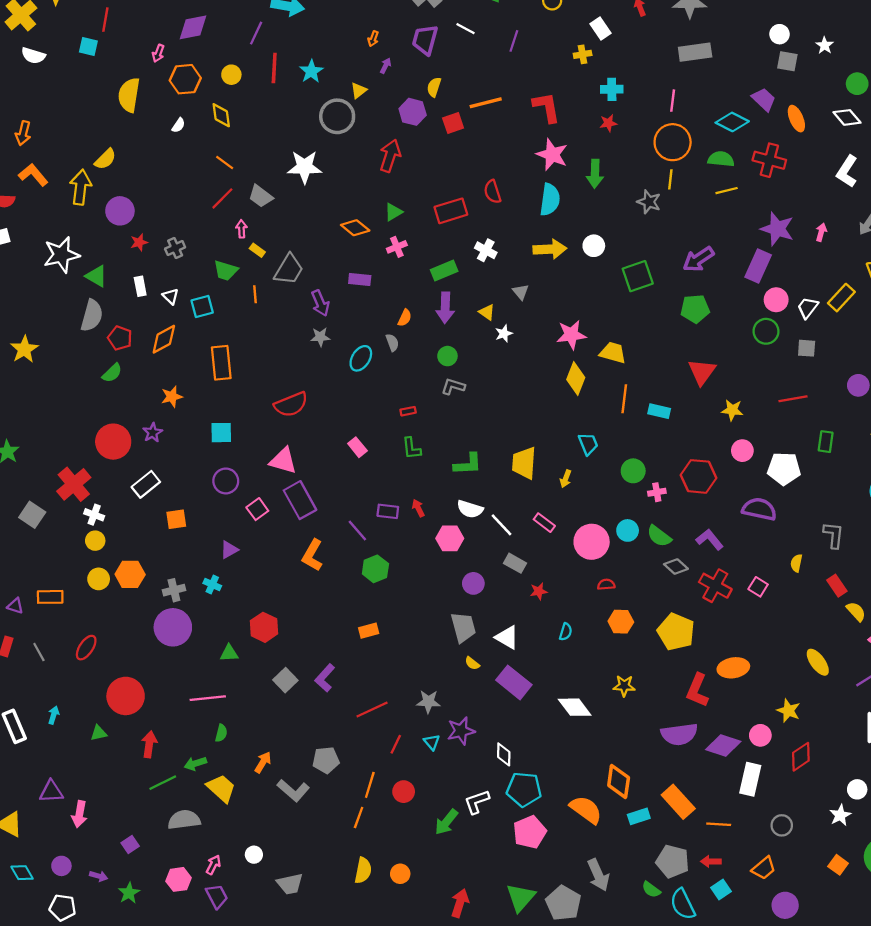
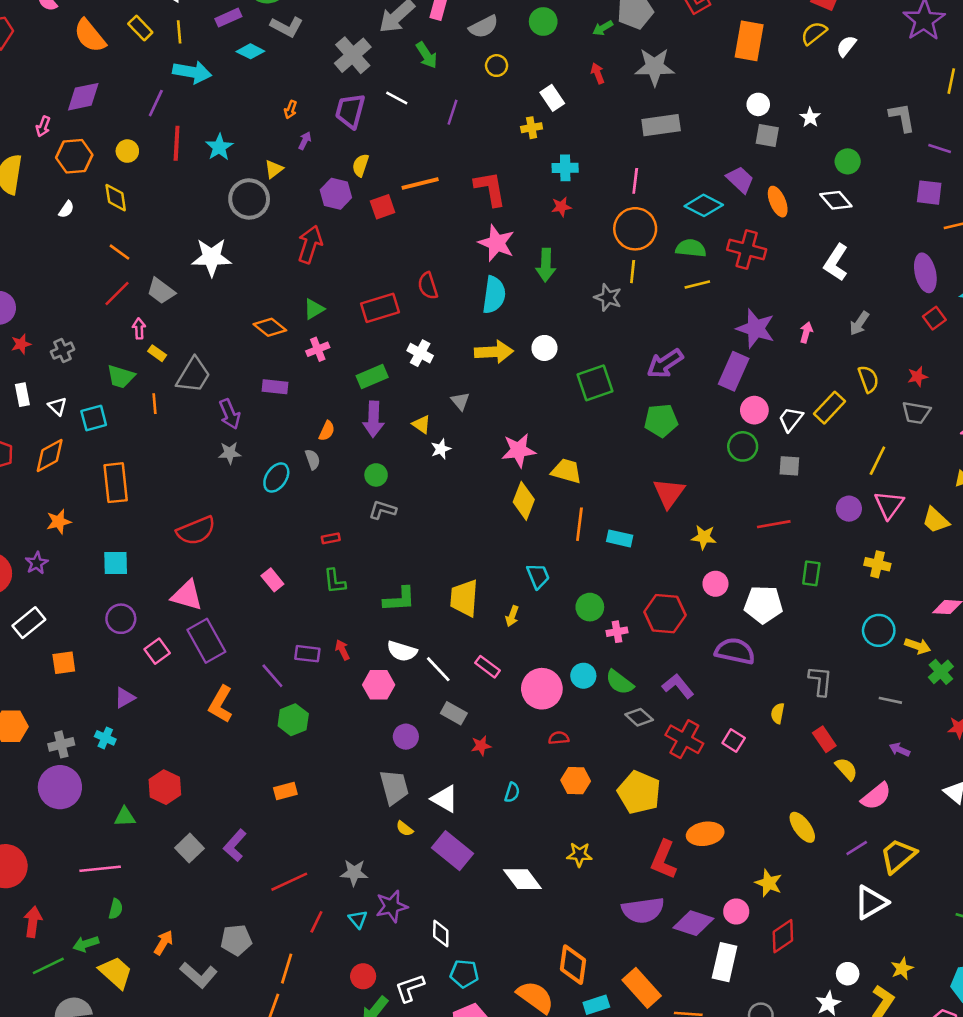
cyan pentagon: (524, 789) -> (464, 974), size x0.7
red circle: (404, 792) -> (363, 976), moved

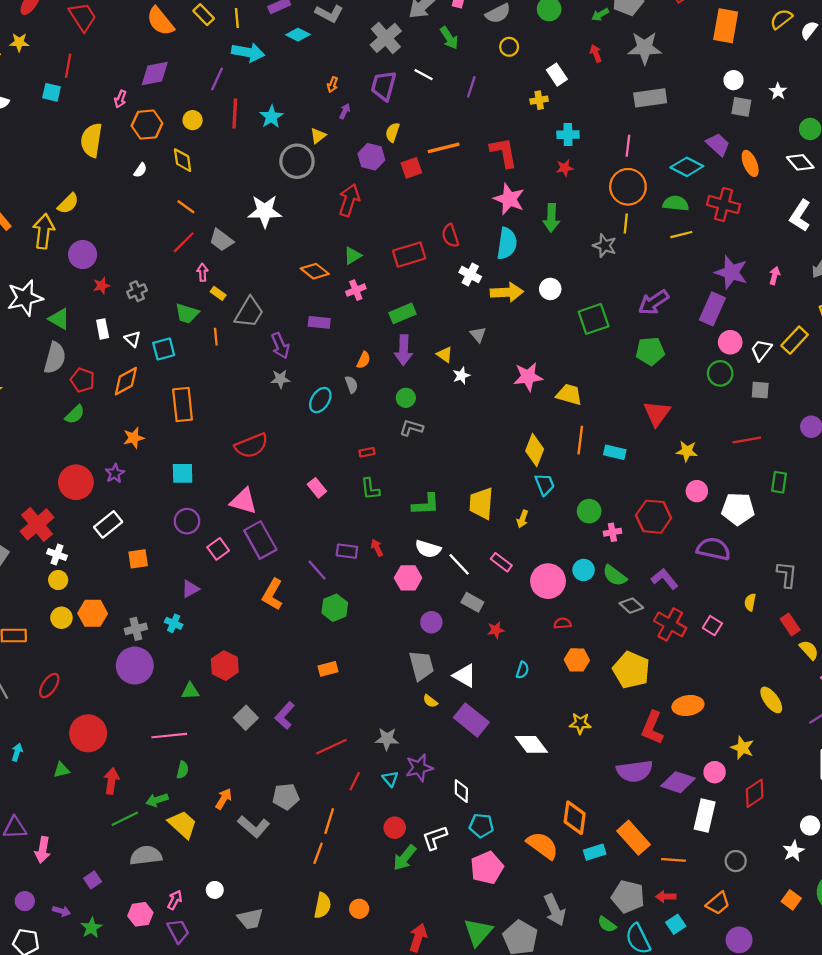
white cross: (420, 353) -> (470, 275), moved
yellow diamond: (524, 501) -> (535, 450), moved

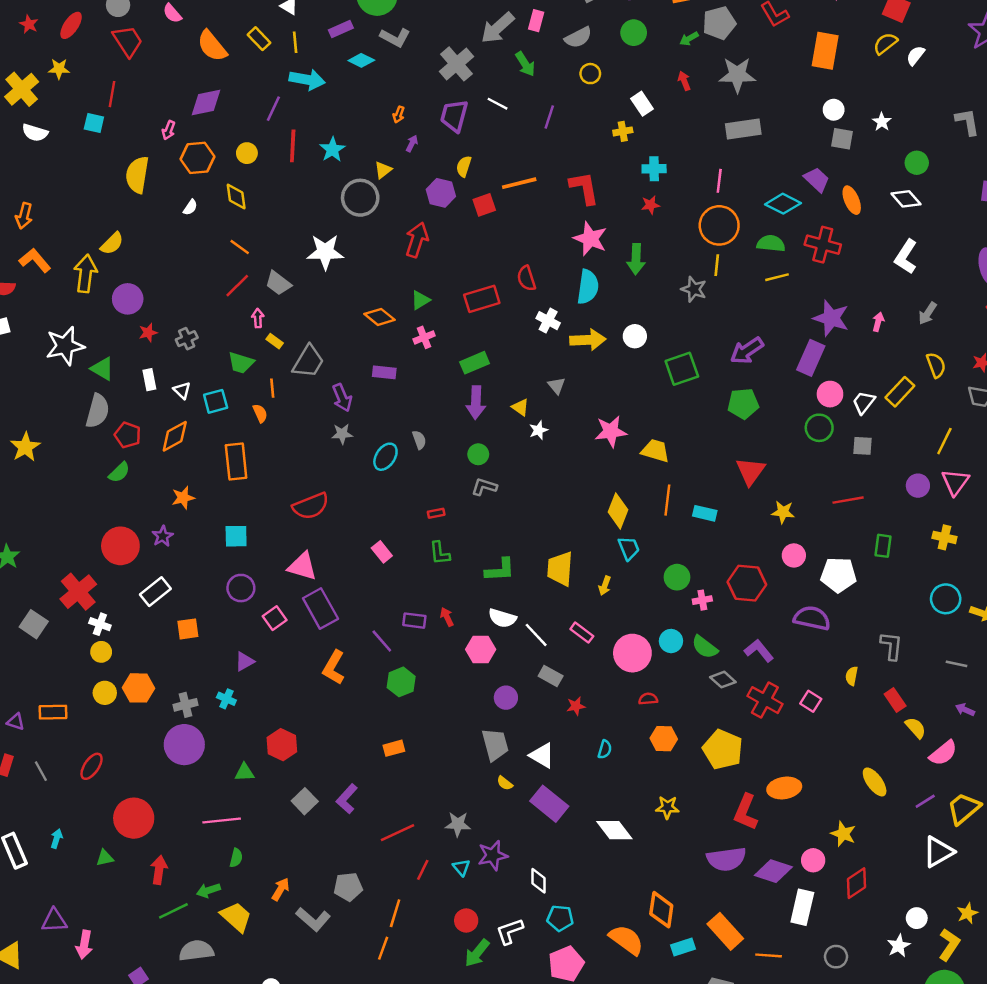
orange semicircle: (364, 360) -> (260, 413), moved, turned -49

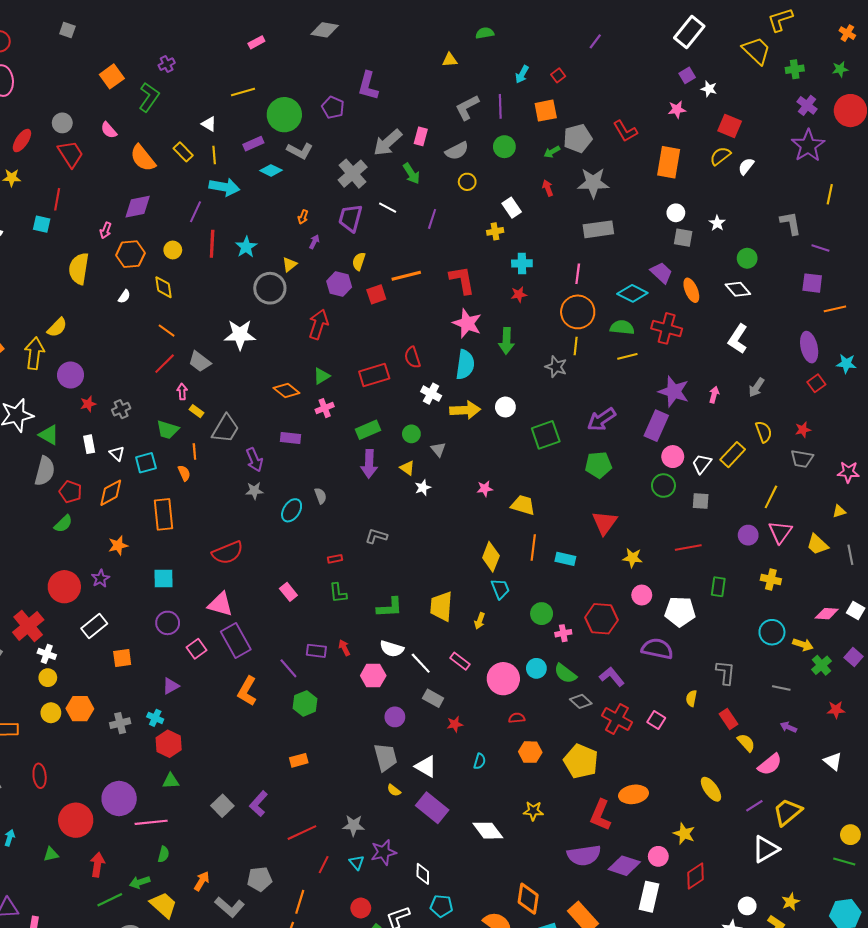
pink star: (611, 431) -> (485, 489), size x0.6
green circle: (478, 454) -> (411, 434), moved
purple circle: (184, 745) -> (119, 799), moved
red hexagon: (282, 745) -> (169, 744), moved
red ellipse: (92, 766) -> (40, 776), turned -40

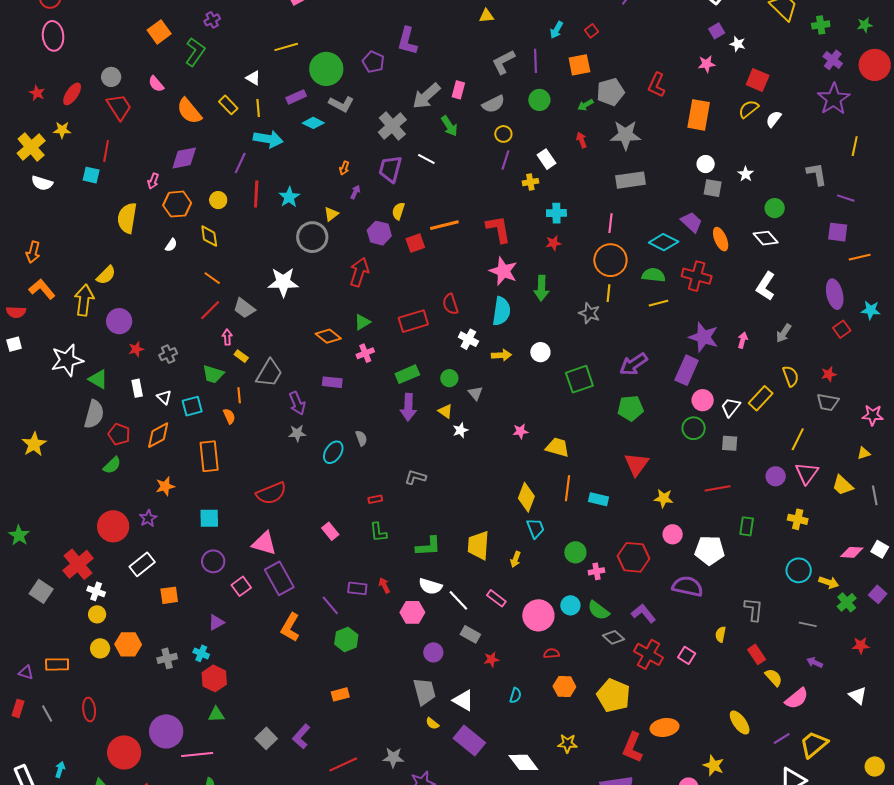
red L-shape: (625, 131) -> (657, 85), turned 55
purple line: (432, 219) -> (505, 160), moved
yellow arrow: (465, 410) -> (501, 355), size x0.7

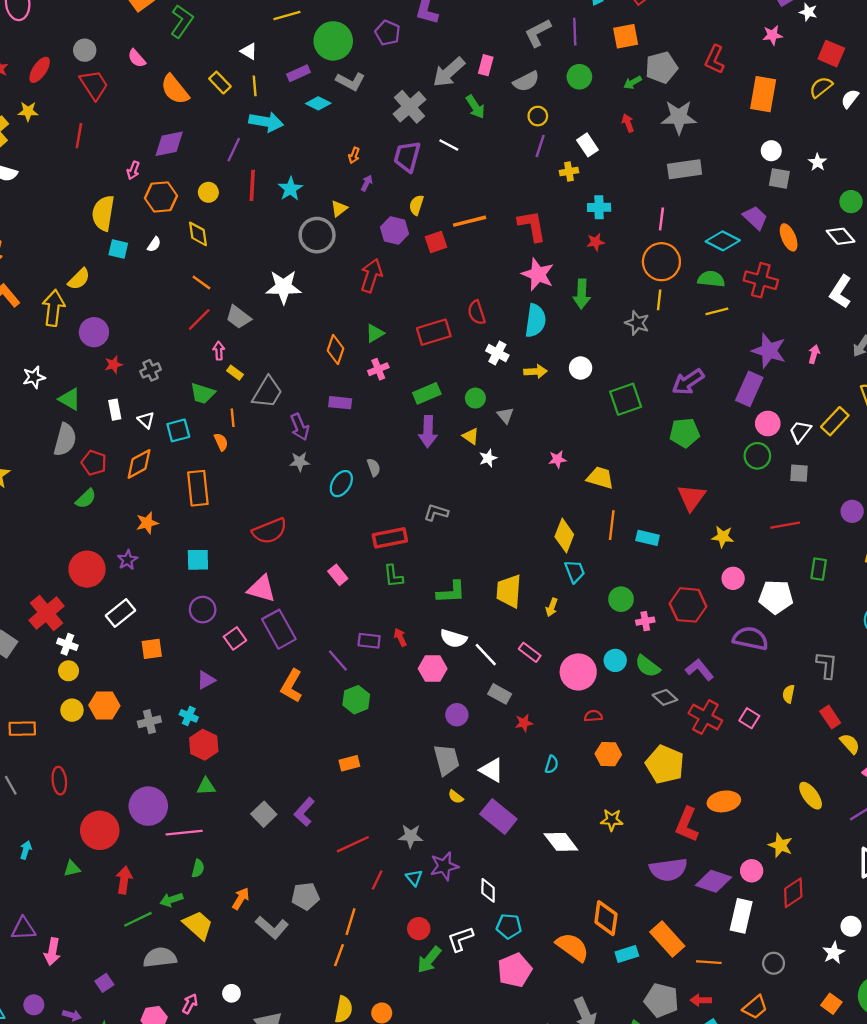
cyan square: (91, 175) -> (118, 249), moved
orange diamond: (328, 336) -> (336, 350), turned 70
white star: (67, 360) -> (34, 377), size x0.6
red rectangle: (375, 499) -> (390, 538), size x2.0

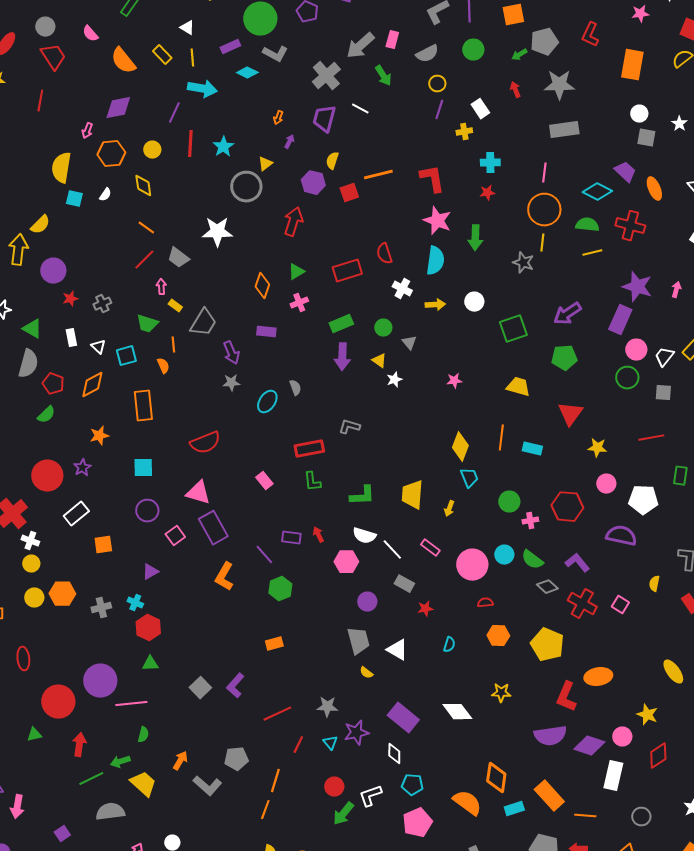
yellow trapezoid: (600, 478) -> (518, 387), moved
purple rectangle: (498, 816) -> (403, 718), moved

